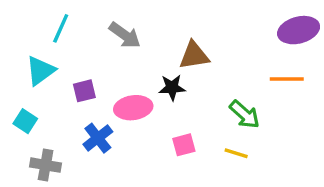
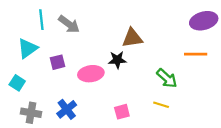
cyan line: (61, 28) -> (41, 20), turned -30
gray arrow: (125, 35) -> (69, 24), moved
blue cross: (98, 138) -> (67, 109), moved
pink square: (184, 145) -> (122, 112), moved

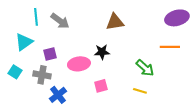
brown triangle: (132, 38) -> (115, 22), moved
pink square: (122, 112) -> (101, 86), moved
gray cross: (31, 113) -> (42, 75), moved

